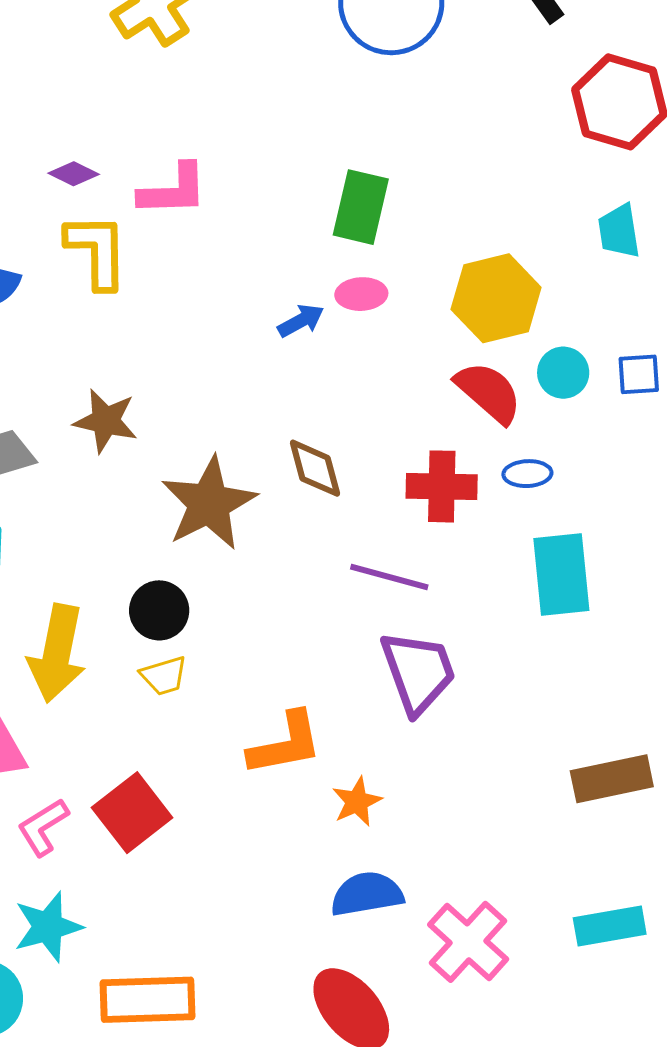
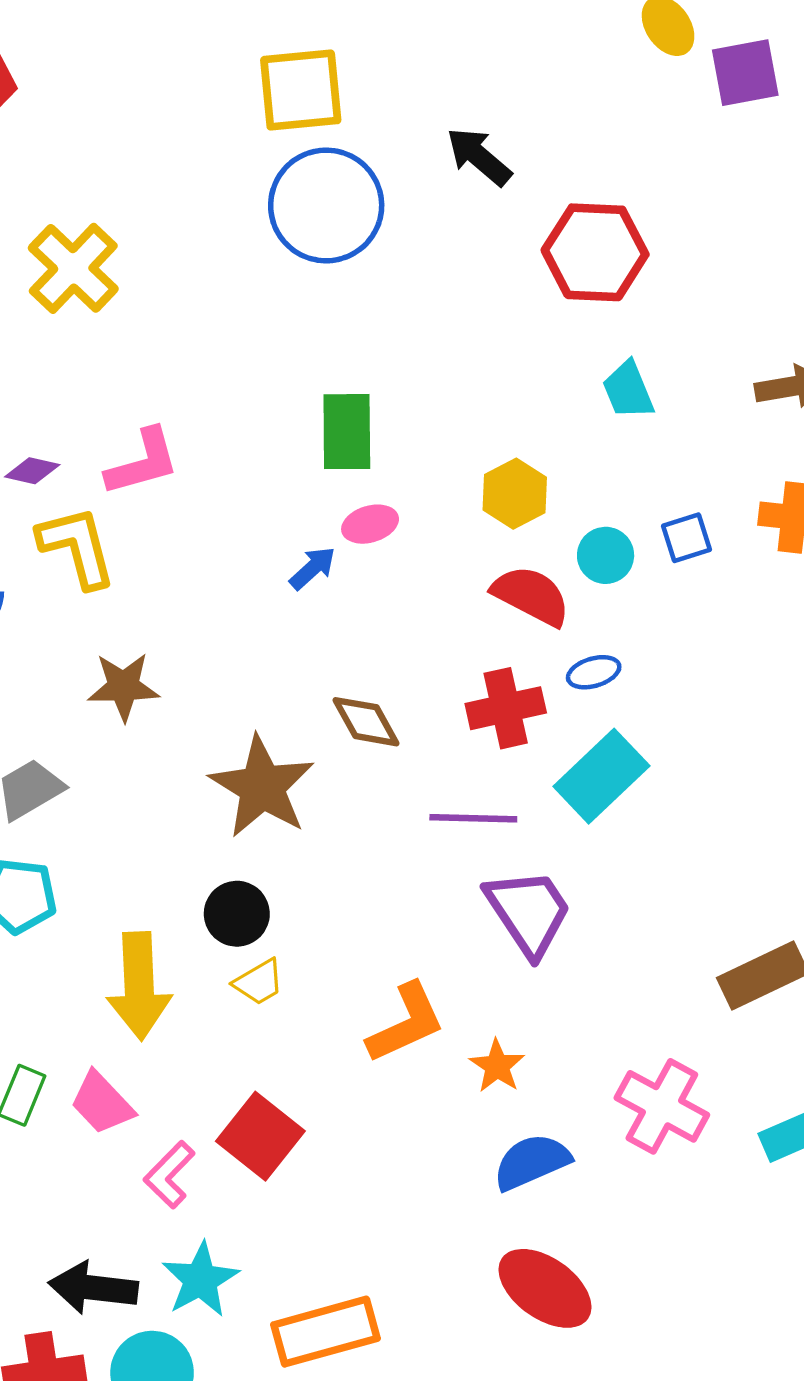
yellow hexagon: (496, 298) -> (515, 494), size x0.7
brown star: (106, 421) -> (123, 687), moved
cyan rectangle: (561, 574) -> (601, 776), moved, turned 66
pink cross: (468, 942) -> (662, 1106), moved

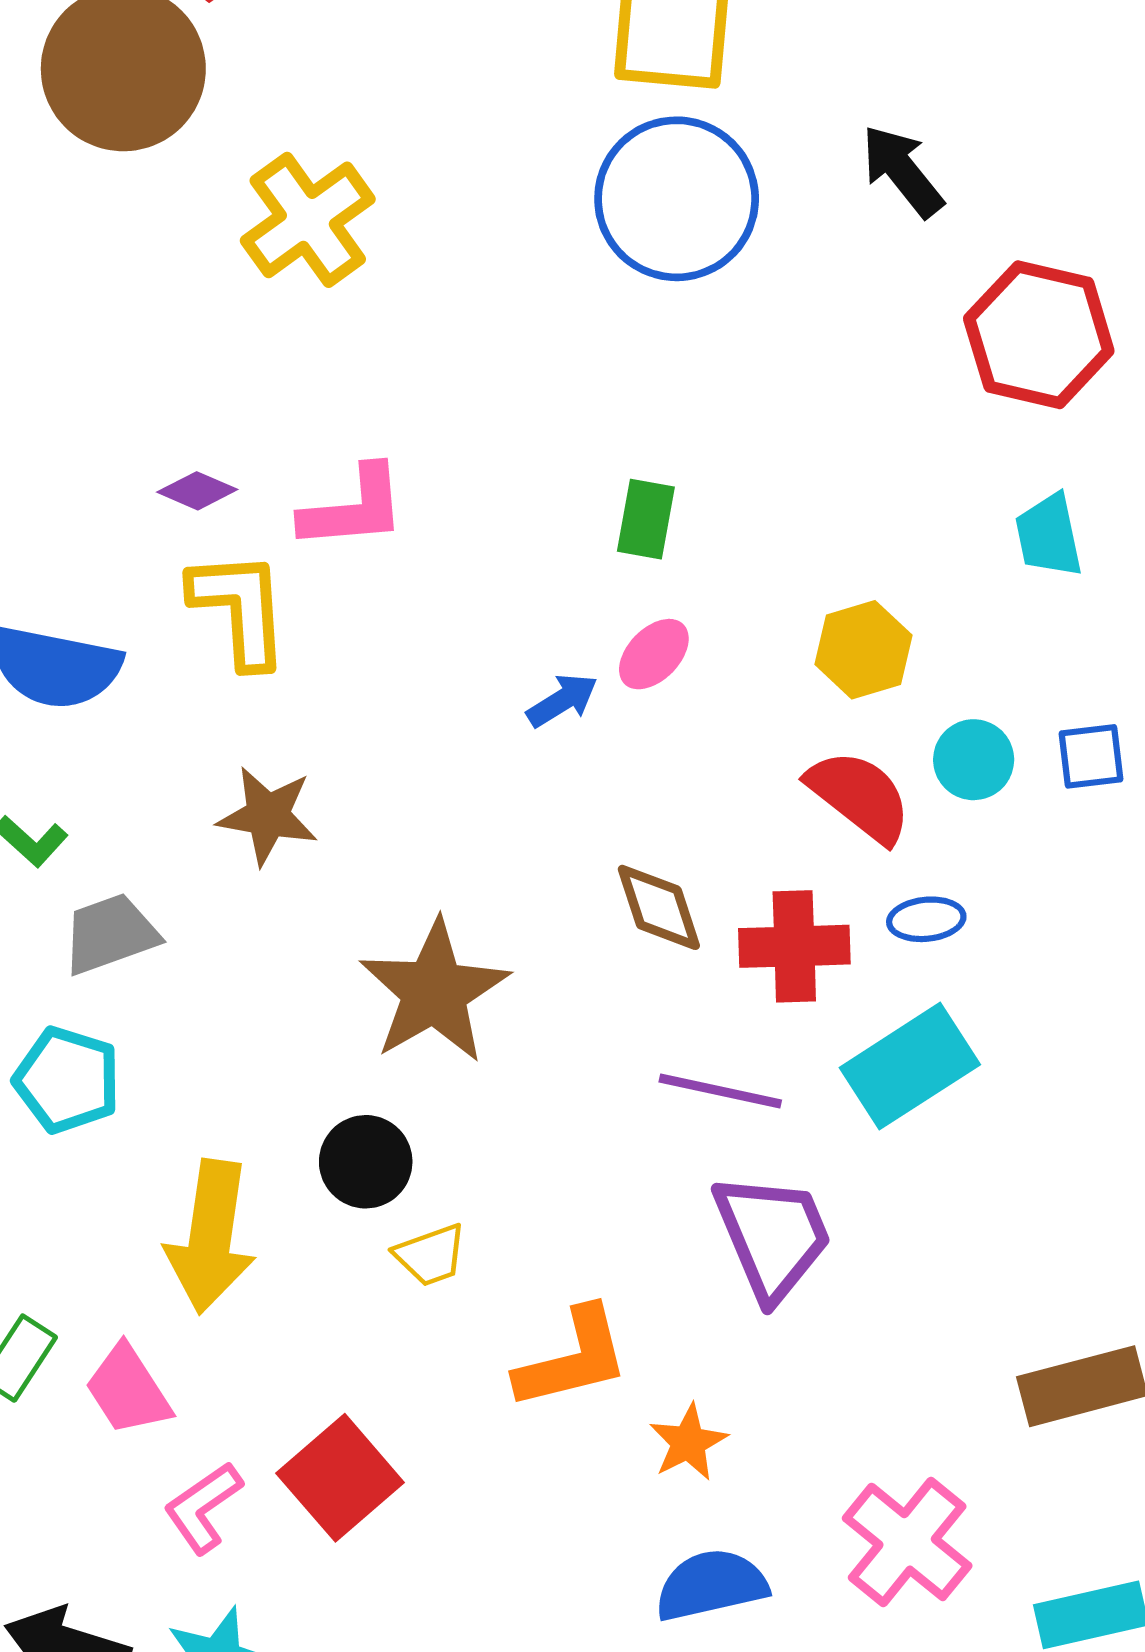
green rectangle: (347, 432) -> (646, 519), size x0.7
pink ellipse: (370, 524) -> (654, 654), turned -40
brown diamond: (366, 722) -> (659, 907), moved
yellow trapezoid: (259, 982) -> (431, 1255), moved

